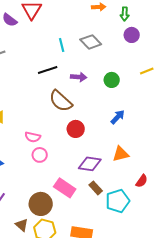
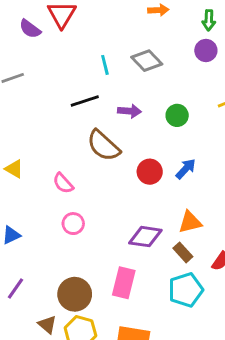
green arrow: (125, 14) -> (209, 20), moved
red circle: (76, 129) -> (150, 172), moved
pink semicircle: (33, 137) -> (63, 183), moved, turned 35
pink rectangle: (65, 188) -> (124, 283), moved, turned 70
brown rectangle: (96, 188) -> (183, 252), moved

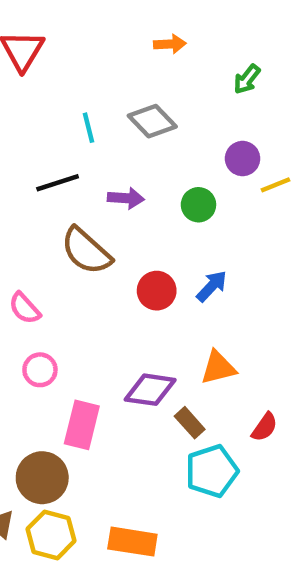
green arrow: (209, 20) -> (247, 79), moved, turned 36
purple circle: (206, 50) -> (243, 159), moved
brown rectangle: (183, 252) -> (190, 423), moved
pink rectangle: (124, 283) -> (82, 425), moved

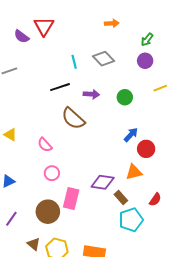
purple circle: (243, 159) -> (145, 61), moved
red circle: (157, 291) -> (146, 149), moved
brown circle: (42, 478) -> (48, 212), moved

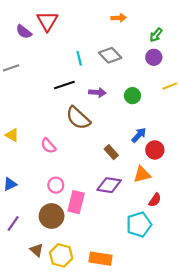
pink circle: (52, 173) -> (56, 185), moved
brown rectangle: (121, 197) -> (111, 152), moved
red semicircle: (155, 200) -> (155, 200), moved

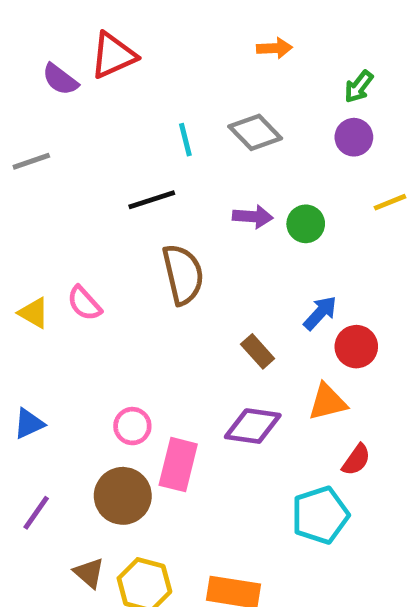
red triangle: (47, 21) -> (113, 55), turned 35
purple arrow: (97, 92) -> (253, 217), moved
brown semicircle: (78, 118) -> (183, 274), turned -145
pink semicircle: (48, 146) -> (84, 303), moved

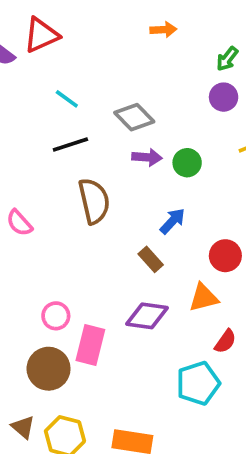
gray diamond: (255, 132) -> (134, 117), moved
cyan line: (185, 140) -> (67, 99), moved, turned -40
blue arrow: (320, 313) -> (172, 221), moved

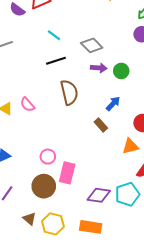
purple diamond: (147, 316) -> (99, 195), moved

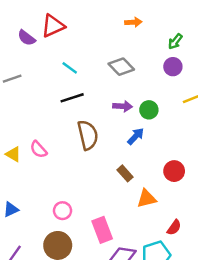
gray diamond: (92, 45) -> (121, 67), moved
blue arrow: (113, 104) -> (136, 136), moved
orange triangle: (130, 146) -> (147, 199), moved
pink rectangle: (67, 173) -> (102, 230), moved, turned -35

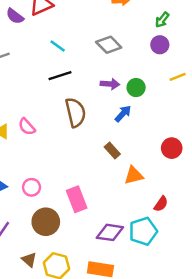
red circle: (174, 171) -> (172, 148), moved
pink circle: (63, 211) -> (32, 187), moved
pink rectangle: (102, 230) -> (77, 199), moved

